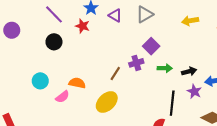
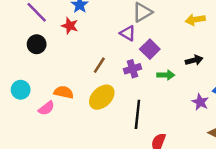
purple triangle: (115, 15) -> (128, 33), moved
black arrow: (189, 71) -> (194, 60), moved
brown line: (115, 74) -> (99, 65), moved
yellow ellipse: (107, 102) -> (102, 97), moved
black line: (172, 103) -> (137, 114), moved

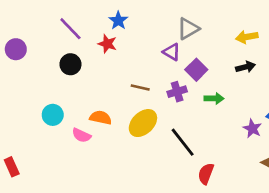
black arrow: (194, 60) -> (245, 67), moved
brown line: (99, 65) -> (140, 88), turned 70
pink semicircle: (46, 108) -> (81, 135), turned 63
black line: (137, 114) -> (183, 142), turned -44

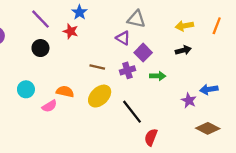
gray triangle: (188, 29) -> (136, 19), turned 42
pink semicircle: (81, 135) -> (49, 106), turned -56

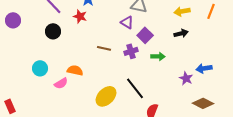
yellow ellipse: (100, 96) -> (106, 96), moved

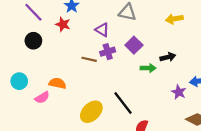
purple triangle: (127, 22) -> (102, 30), moved
black arrow: (181, 33) -> (168, 57), moved
purple cross: (131, 51) -> (108, 52), moved

